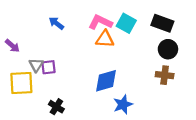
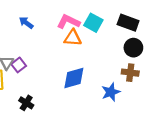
purple square: (48, 67) -> (19, 65), turned -32
blue star: (123, 104) -> (111, 92), moved

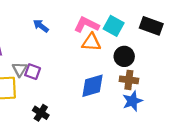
black circle: (133, 48) -> (124, 56), moved
purple square: (19, 65) -> (33, 72), turned -32
brown cross: (130, 73) -> (129, 80), moved

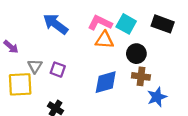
blue arrow: (41, 26) -> (55, 24), size x1.6
purple square: (33, 72) -> (58, 70), moved
blue star: (132, 101) -> (157, 97), moved

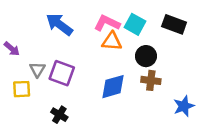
purple square: (58, 70) -> (62, 73), size x1.5
yellow square: (20, 84) -> (22, 89), size x0.7
blue star: (157, 97) -> (184, 106), moved

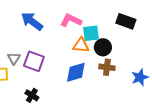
cyan square: (135, 24) -> (91, 33), moved, turned -36
orange triangle: (112, 41) -> (81, 45), moved
blue star: (184, 106) -> (140, 77), moved

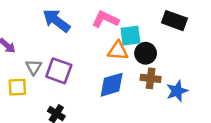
blue star: (140, 77) -> (177, 91), moved

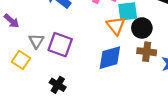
orange triangle: (118, 51) -> (116, 26), turned 48
yellow square: (17, 87) -> (21, 60), turned 36

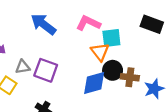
black circle: (142, 28) -> (113, 70), moved
gray triangle: (36, 41) -> (23, 67), turned 49

